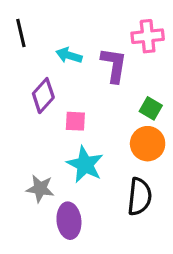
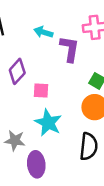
cyan arrow: (69, 55) -> (43, 32), moved

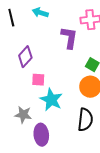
cyan arrow: (43, 32) -> (40, 13), moved
pink square: (41, 90) -> (38, 80), moved

